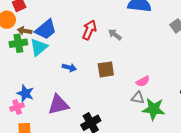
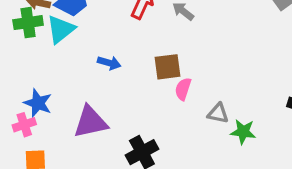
pink semicircle: (143, 81) -> (183, 89), moved, turned 136
green star: (154, 109) -> (243, 132), size x0.7

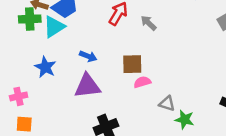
pink semicircle: (183, 89) -> (142, 82), turned 49
blue star: (38, 103) -> (45, 67), moved
purple triangle: (91, 122) -> (87, 86), moved

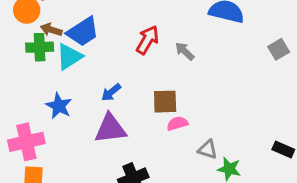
blue arrow: (88, 56) -> (111, 92), turned 119
pink cross: (19, 96) -> (26, 142), size x1.6

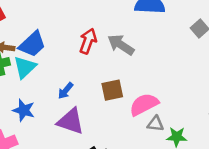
gray arrow: (185, 51) -> (121, 45), size x1.5
pink semicircle: (177, 123) -> (144, 104), moved, size x1.6
purple triangle: (110, 129) -> (71, 121), turned 36

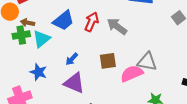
blue trapezoid: (32, 44) -> (63, 21), moved
gray triangle: (155, 124) -> (147, 62), moved, size x1.5

